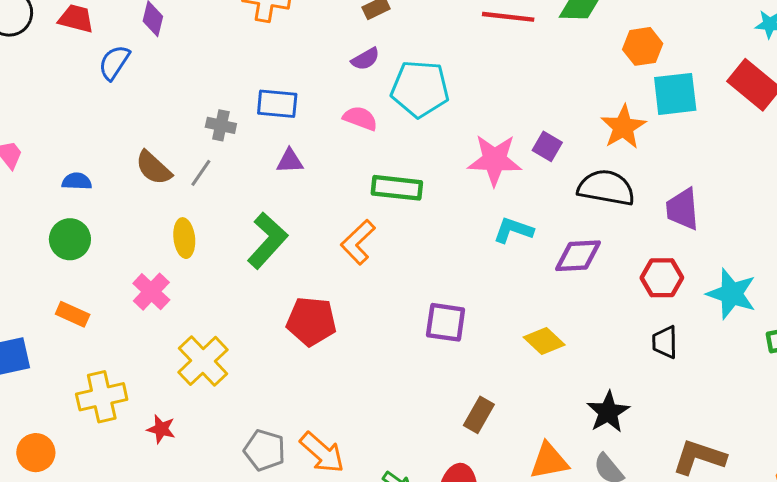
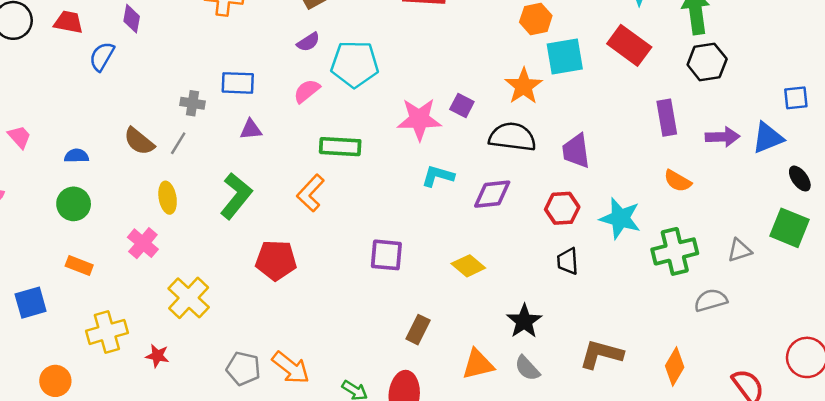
pink semicircle: (360, 118) -> (307, 91), turned -56

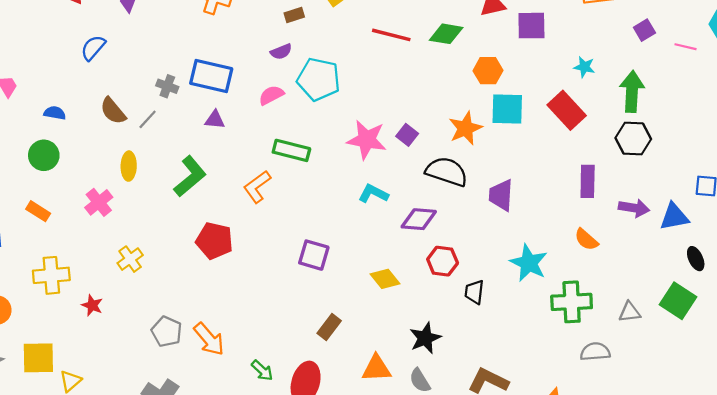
blue semicircle: (102, 56) -> (93, 48), moved
blue rectangle: (238, 83) -> (211, 76), size x1.4
red hexagon: (562, 208) -> (443, 261), moved
yellow cross: (189, 298) -> (130, 259), size x0.7

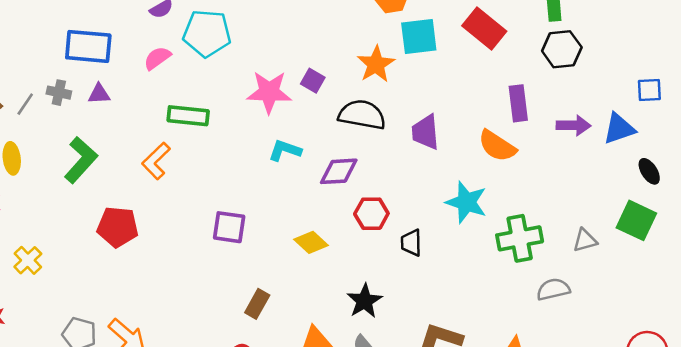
gray cross: (167, 86) -> (59, 93), moved
orange semicircle: (586, 239) -> (497, 146), moved, size x1.4

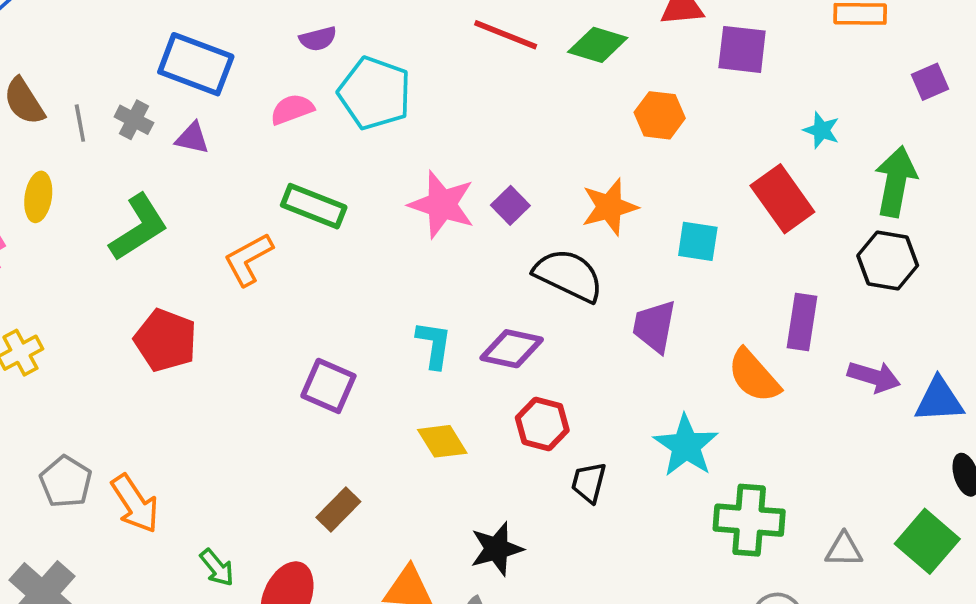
cyan square: (419, 36) -> (698, 241), moved, size x0.7
gray line: (25, 104) -> (80, 123), turned -60
cyan L-shape: (285, 150) -> (434, 345), moved, turned 64

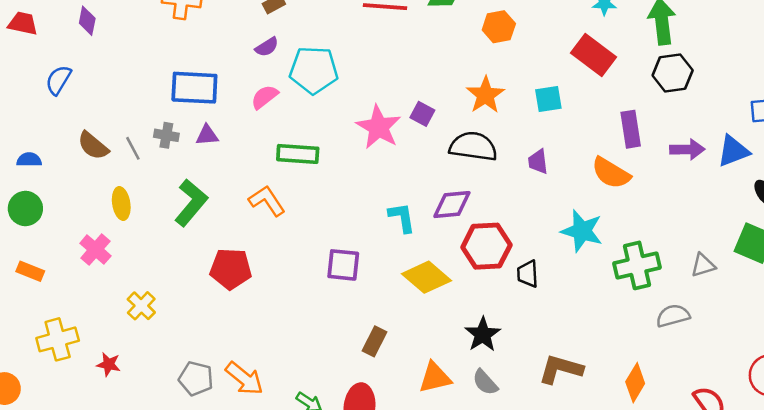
pink star: (442, 205) -> (379, 127), turned 30
orange L-shape: (248, 259) -> (267, 201), turned 102
purple trapezoid: (654, 326) -> (538, 162), size x0.7
red hexagon: (542, 424) -> (486, 246), size x1.4
yellow diamond: (442, 441) -> (427, 277), size x1.4

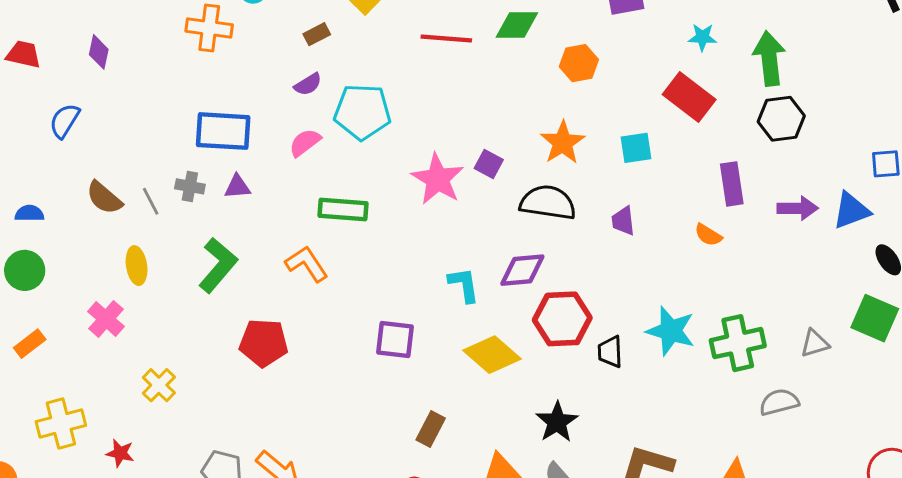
orange semicircle: (611, 173) -> (708, 235), size x0.6
cyan star: (582, 231) -> (671, 331), moved
orange rectangle: (30, 271) -> (30, 344), turned -60

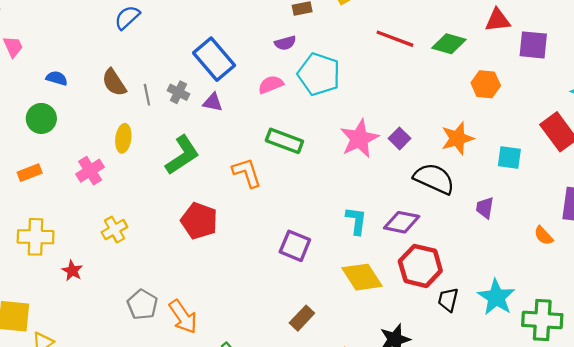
blue semicircle: (65, 121) -> (127, 17), moved
blue rectangle: (223, 131) -> (214, 59), turned 30

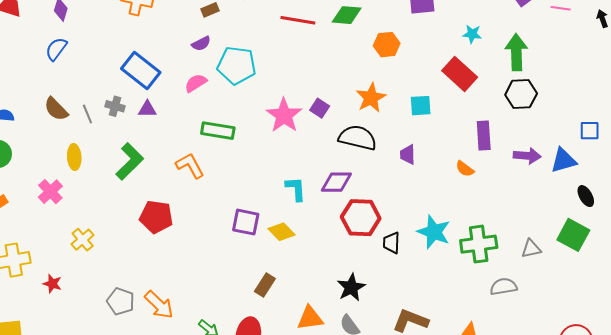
yellow diamond: (362, 277) -> (281, 232), moved, size x0.7

